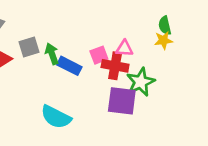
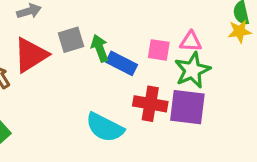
pink square: (99, 55) -> (159, 50), turned 30
red cross: (115, 66) -> (150, 104), moved
green star: (141, 82) -> (192, 70), moved

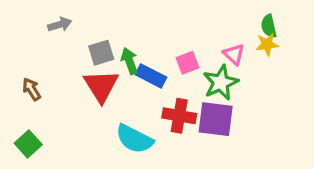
pink triangle: (191, 41) -> (234, 54), moved, turned 40
pink square: (159, 50) -> (187, 63), turned -30
red triangle: (31, 55) -> (101, 86), moved, turned -30

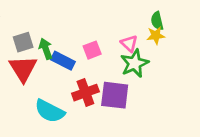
green star: (221, 83) -> (135, 63), moved
red cross: (179, 116) -> (85, 93), turned -30

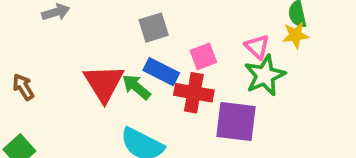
gray square: (23, 42) -> (154, 28), moved
green arrow: (46, 49) -> (136, 87), moved, turned -30
red cross: (85, 93) -> (194, 93), moved, turned 30

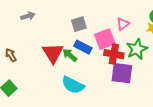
pink triangle: (257, 47) -> (123, 24), moved, turned 40
pink square: (203, 56) -> (105, 39), size x1.5
red cross: (194, 93) -> (114, 54), moved

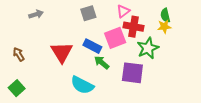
gray square: (79, 24) -> (88, 13), moved
pink triangle: (123, 24) -> (123, 11), moved
red cross: (114, 54) -> (133, 27), moved
green arrow: (70, 55) -> (102, 63), moved

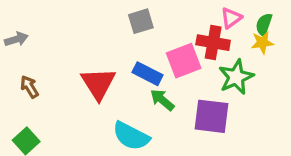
pink triangle: (123, 11) -> (231, 18), moved
gray arrow: (36, 14) -> (16, 39), moved
green semicircle: (165, 15) -> (264, 24), turned 32

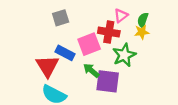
red triangle: (98, 84) -> (47, 66), moved
green arrow: (162, 100) -> (91, 70), moved

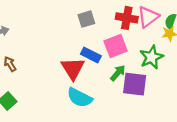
pink triangle: (121, 16) -> (148, 17), size x1.5
red cross: (109, 32) -> (127, 18), moved
green arrow: (91, 70) -> (118, 73), turned 91

